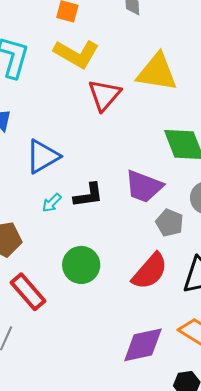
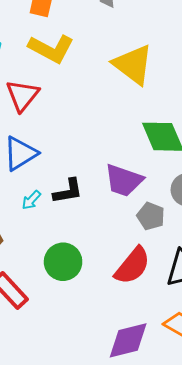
yellow triangle: (157, 72) -> (133, 65), turned 30
red triangle: (104, 95) -> (22, 95), moved

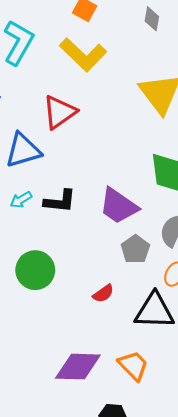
red triangle: (22, 95) -> (59, 112), moved
red semicircle: (133, 266) -> (103, 294), size x0.5

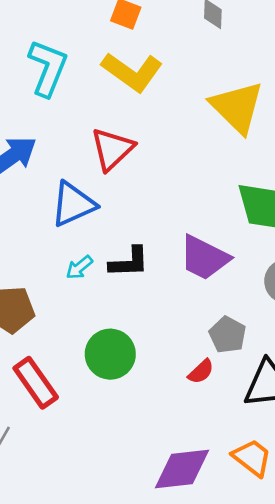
gray pentagon: (135, 249) -> (228, 335), moved

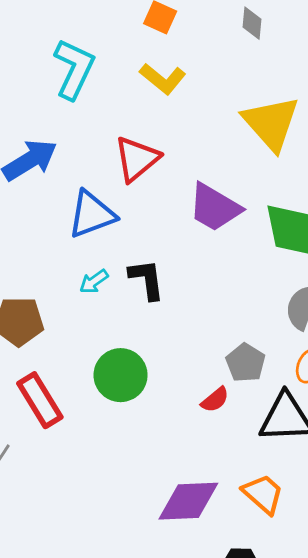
yellow L-shape: (132, 72) -> (163, 79), size x0.7
purple trapezoid: (204, 258) -> (215, 207), moved
black L-shape: (129, 262) -> (147, 279), turned -99

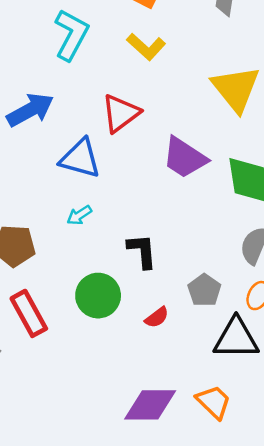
blue triangle: (92, 214) -> (80, 158), turned 33
black L-shape: (147, 279) -> (142, 251), moved
red semicircle: (215, 400) -> (157, 317), moved

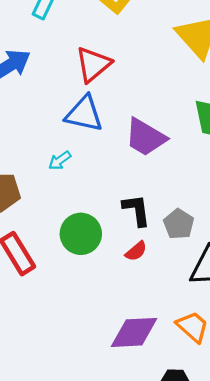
blue triangle: (80, 158) -> (84, 114), moved
purple trapezoid: (185, 158) -> (145, 137), moved
black L-shape: (142, 251) -> (137, 210), moved

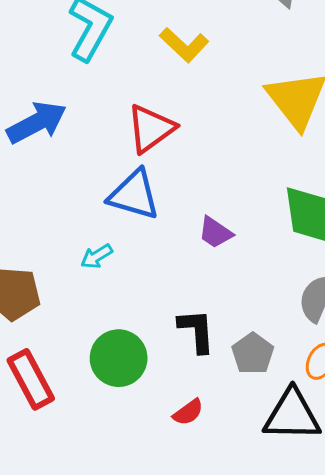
purple trapezoid: (145, 137) -> (215, 232), size x0.6
red semicircle: (136, 251) -> (188, 412), moved

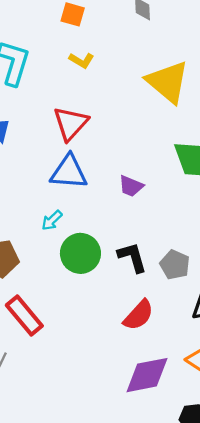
yellow L-shape: (184, 45) -> (81, 60), size x0.7
green circle: (119, 358) -> (80, 253), moved
red semicircle: (188, 412) -> (139, 315), size x1.5

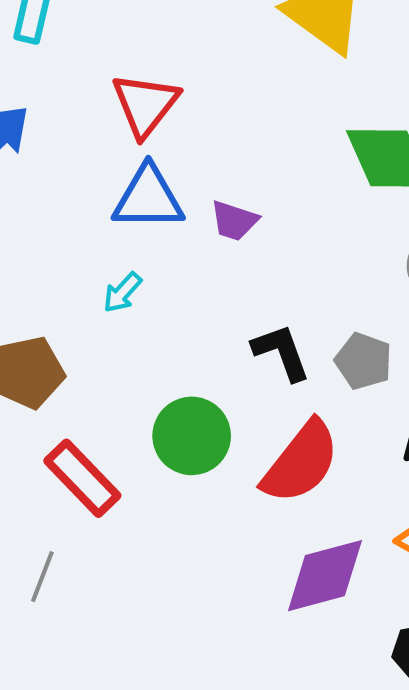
purple trapezoid: (131, 186) -> (234, 221), moved
green circle: (80, 253) -> (192, 436), moved
red semicircle: (139, 315) -> (301, 462), size x1.4

